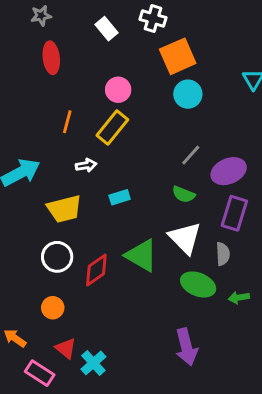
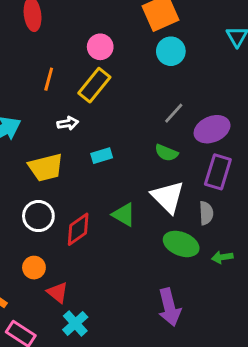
green triangle: (141, 255) -> (124, 215), size x0.7
red triangle: (66, 348) -> (58, 293), moved

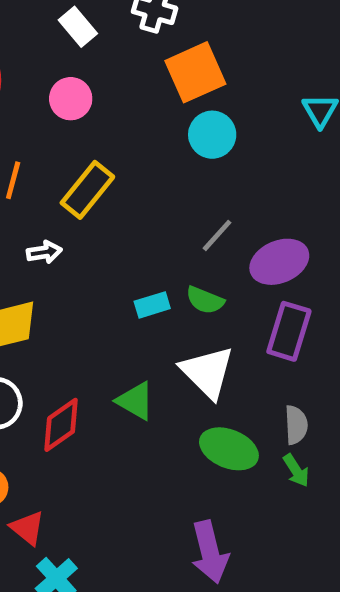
pink circle: (100, 47) -> (71, 99), moved
cyan rectangle: (102, 156) -> (152, 305), moved
gray semicircle: (206, 213) -> (296, 425), moved
green arrow: (222, 257) -> (296, 470), turned -114

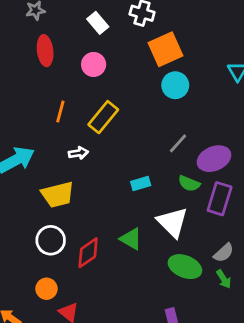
green semicircle: (205, 300) -> (189, 184), moved
gray semicircle: (296, 425) -> (224, 253), turned 50

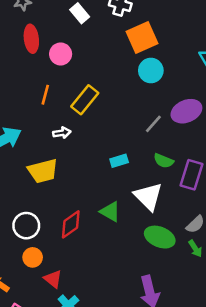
pink circle: (94, 64) -> (61, 54), moved
purple ellipse: (214, 159) -> (186, 111), moved
white circle: (51, 240) -> (26, 226), moved

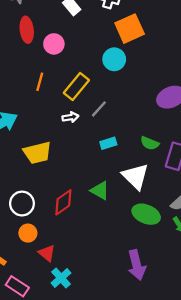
cyan circle: (151, 71) -> (114, 59), moved
gray line: (153, 124) -> (99, 109), moved
white arrow: (62, 133) -> (70, 117), moved

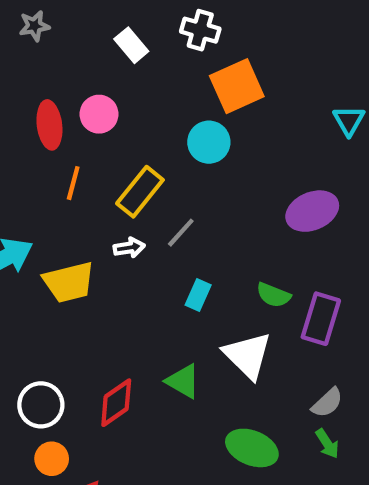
red ellipse: (27, 30) -> (49, 125), moved
cyan rectangle: (108, 143) -> (198, 295), turned -49
yellow trapezoid: (37, 153) -> (69, 282), moved
green ellipse: (146, 214) -> (252, 448), moved

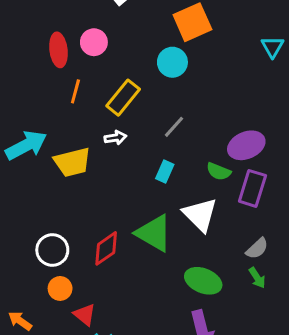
purple ellipse: (312, 211) -> (246, 145), moved
gray line: (181, 233) -> (174, 127), moved
green triangle: (183, 381) -> (154, 233), size x1.5

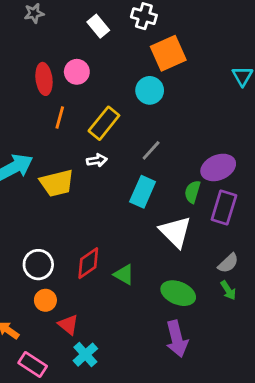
cyan rectangle: (165, 171) -> (143, 192), size x1.5
green semicircle: (219, 171) -> (192, 192), turned 85
green triangle: (154, 233) -> (124, 275), moved, size x0.6

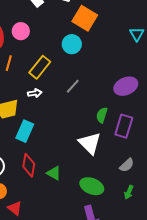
orange square: (168, 53) -> (85, 18), turned -35
purple ellipse: (218, 167) -> (126, 86), moved
cyan rectangle: (143, 192) -> (25, 131), moved
red diamond: (88, 263) -> (29, 165), turned -45
green arrow: (228, 290) -> (129, 192), moved, turned 56

